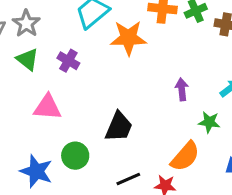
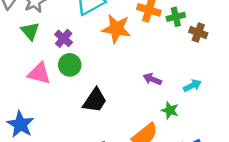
purple arrow: (182, 89) -> (152, 79), turned -72
green circle: (75, 156) -> (70, 65), moved

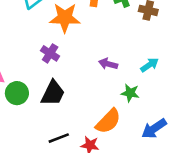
purple cross: (64, 38) -> (50, 53), moved
green circle: (70, 65) -> (17, 93), moved

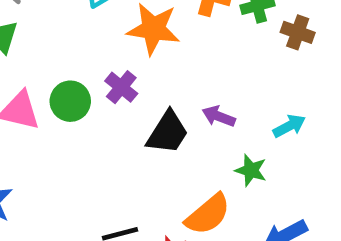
green circle: (17, 93) -> (70, 101), moved
black trapezoid: (53, 93) -> (168, 133), moved

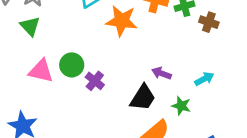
purple cross: (121, 87) -> (95, 81), moved
black trapezoid: (168, 133) -> (143, 98), moved

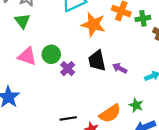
black trapezoid: (143, 98) -> (97, 61), moved, turned 130
green star: (181, 106) -> (136, 105), moved

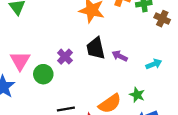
green circle: (51, 54) -> (43, 74), moved
pink triangle: (27, 56) -> (20, 61), moved, turned 42

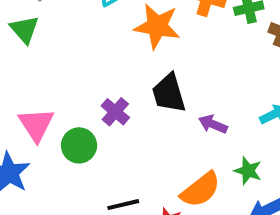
purple arrow: (120, 56) -> (213, 124), moved

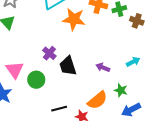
black trapezoid: (169, 93) -> (68, 66), moved
purple cross: (115, 112) -> (49, 53), moved

